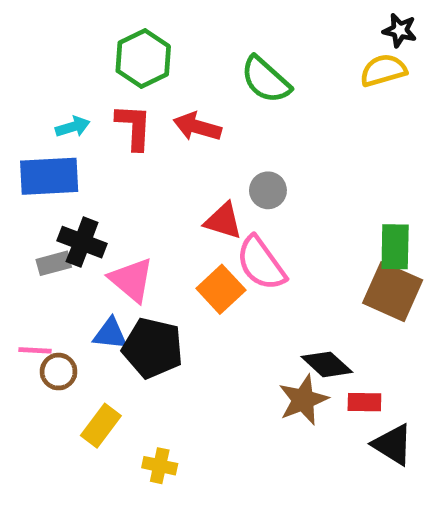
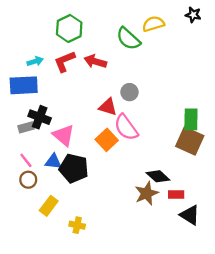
yellow semicircle: (383, 70) -> (153, 24), moved
red L-shape: (134, 127) -> (65, 61), turned -115
pink line: (35, 350) -> (26, 160), moved, turned 49

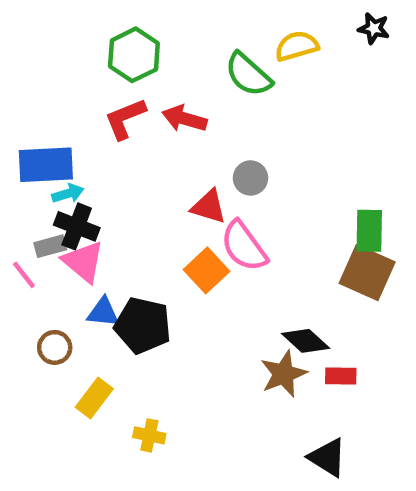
cyan arrow: (35, 61) -> (68, 193), moved
pink triangle: (64, 135) -> (83, 262), moved
pink line: (26, 160) -> (24, 275), moved
black triangle: (190, 215) -> (328, 457), moved

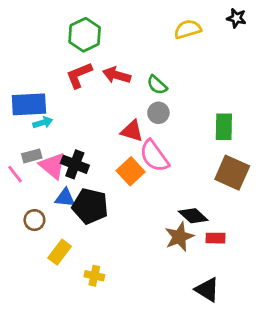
green semicircle: (248, 75) -> (157, 85), moved, size x0.7
black cross: (77, 226) -> (75, 164), moved
green rectangle: (369, 231) -> (224, 127), moved

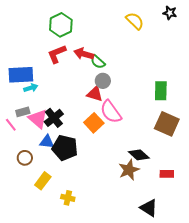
yellow semicircle: (188, 29) -> (135, 21), turned 60
green semicircle: (157, 85) -> (98, 62), moved
gray circle: (158, 113) -> (103, 81), moved
black cross: (75, 164) -> (54, 118), turned 30
red rectangle: (215, 238) -> (167, 174), moved

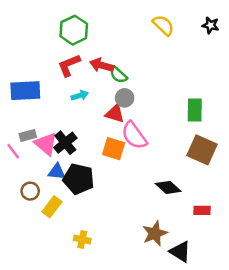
black star: (170, 13) -> (210, 25), moved
cyan arrow: (31, 88) -> (80, 95), moved
orange square: (94, 123) -> (114, 149), turned -30
brown star: (129, 170) -> (155, 233), moved
yellow rectangle: (43, 181) -> (52, 207), moved

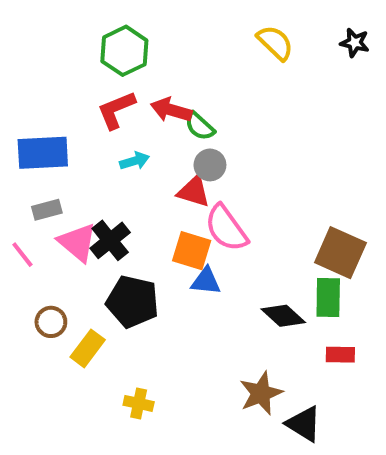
green rectangle: (195, 110) -> (328, 297), moved
gray rectangle: (28, 135) -> (47, 210), moved
blue triangle: (57, 172) -> (206, 281), moved

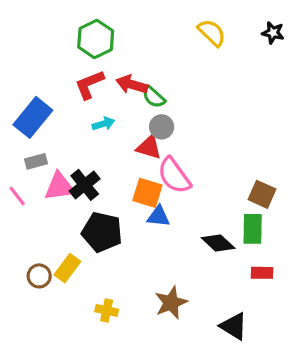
blue rectangle: (43, 153) -> (33, 117), turned -48
pink triangle: (77, 242) -> (60, 187), turned -48
brown square: (340, 253) -> (262, 194), size x0.7
brown circle: (51, 322) -> (39, 276), moved
brown star: (261, 393) -> (171, 303), moved

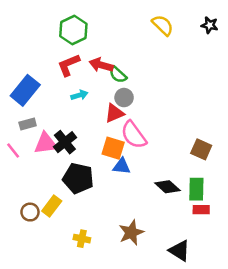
red triangle: (149, 147) -> (114, 113), turned -40
green rectangle: (253, 229) -> (196, 189), moved

